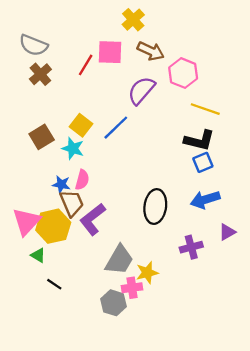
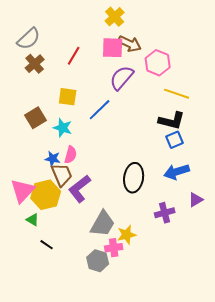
gray semicircle: (33, 45) -> (29, 39), turned -65
pink square: (110, 52) -> (113, 48), moved
yellow square: (81, 125) -> (68, 97), moved, turned -30

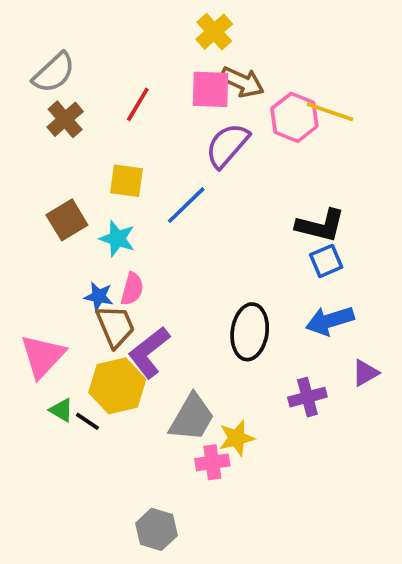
yellow line: (177, 94) -> (330, 112), moved
yellow hexagon: (46, 195) -> (117, 386), moved
black line: (47, 245) -> (87, 421), moved
gray hexagon: (98, 261) -> (156, 529), moved

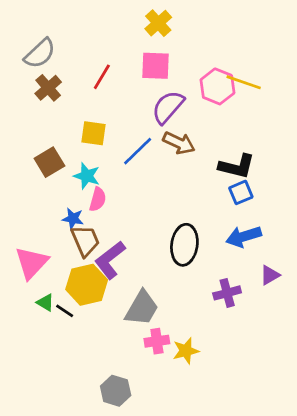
brown arrow: (242, 82) -> (179, 143), moved
pink semicircle: (132, 289) -> (98, 199), moved
yellow star: (237, 438) -> (186, 351), moved

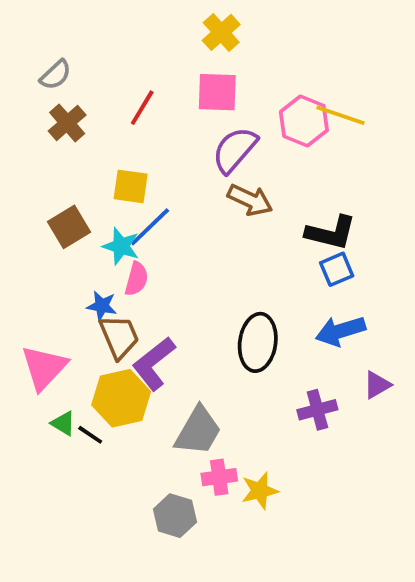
gray semicircle: (40, 53) -> (56, 75), size x0.7
blue line: (138, 151) -> (150, 227), moved
gray hexagon: (116, 391) -> (175, 516), moved

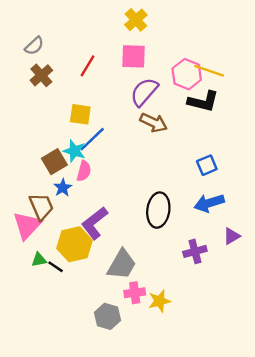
brown square: (69, 227) -> (54, 162), moved
black L-shape: (331, 233) -> (203, 101), moved
blue star: (102, 306) -> (63, 188), turned 30
brown trapezoid: (119, 337) -> (41, 207), moved
green triangle: (63, 423) -> (39, 260), turned -42

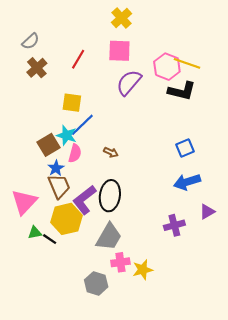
brown arrow: (154, 123) -> (111, 152), moved, size x0.6
brown trapezoid: (41, 207) -> (59, 186), moved
black ellipse: (158, 210) -> (110, 196), moved

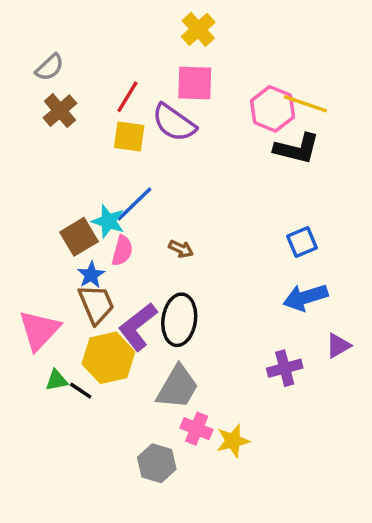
purple semicircle: (129, 82) -> (174, 123), moved, turned -96
yellow square: (72, 103) -> (129, 137), moved
pink cross: (120, 262) -> (197, 429), turned 30

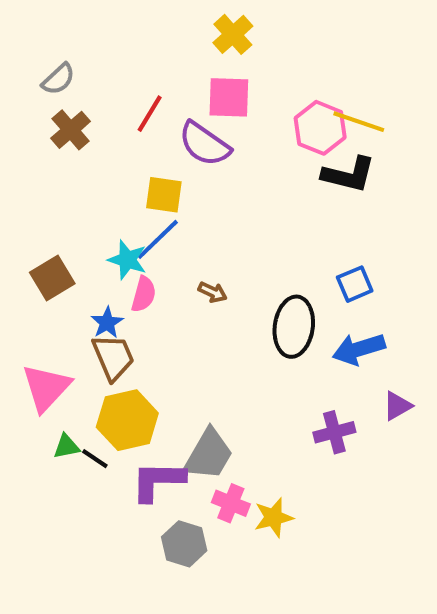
yellow square: (129, 137) -> (164, 195), moved
brown square: (79, 237) -> (52, 278), moved
black ellipse: (179, 320) -> (294, 327), moved
purple L-shape: (138, 327) -> (158, 481), moved, turned 39

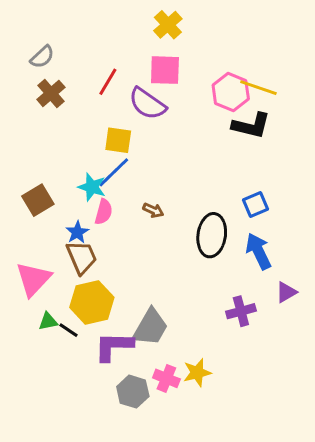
blue arrow: (359, 349) -> (258, 251), turned 81
pink cross: (231, 503) -> (166, 378), moved

